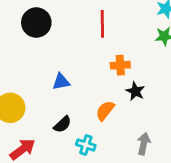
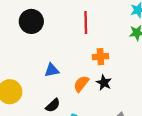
black star: (135, 91) -> (104, 83), moved
orange semicircle: (105, 111) -> (81, 84), moved

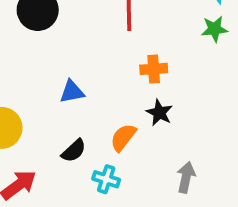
orange semicircle: (81, 84) -> (123, 137), moved

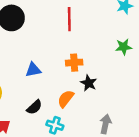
green star: (214, 29) -> (124, 47), moved
orange cross: (154, 69) -> (74, 63), moved

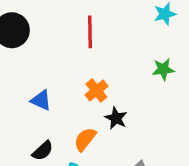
orange cross: (74, 63) -> (96, 90), turned -35
blue triangle: (33, 70) -> (41, 100), turned 35

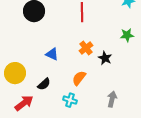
black star: (116, 118) -> (105, 58), moved
black semicircle: (43, 151) -> (44, 84), moved

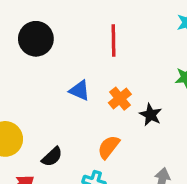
blue triangle: (52, 54) -> (80, 90), moved

